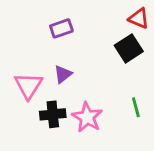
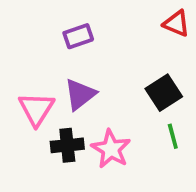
black square: (129, 48) -> (164, 93), moved
purple triangle: (63, 74) -> (80, 94), size x1.4

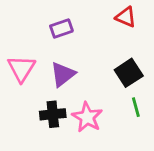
red triangle: (176, 23) -> (126, 17), moved
pink triangle: (36, 109) -> (21, 69), moved

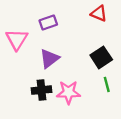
pink triangle: (21, 69) -> (17, 39), moved
pink star: (87, 117) -> (69, 92), turned -30

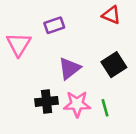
purple triangle: (49, 59) -> (69, 68), moved
green line: (107, 84) -> (105, 108), moved

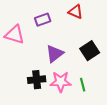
red triangle: (111, 15) -> (76, 12), moved
pink triangle: (19, 44) -> (15, 35), turned -45

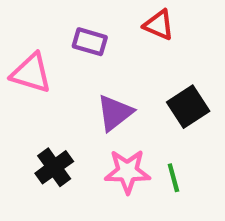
purple rectangle: (43, 20) -> (90, 42), turned 35
black cross: (37, 80) -> (54, 167), moved, turned -30

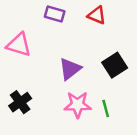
purple rectangle: (90, 42) -> (55, 14), moved
black cross: (54, 167) -> (20, 102), moved

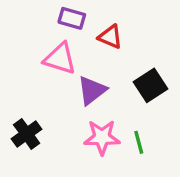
red triangle: (97, 15) -> (110, 37), moved
pink triangle: (19, 45) -> (60, 59), moved

